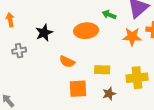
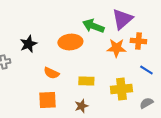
green arrow: (109, 15) -> (93, 26), size x1.5
orange square: (78, 89) -> (47, 100), moved
brown star: (109, 94) -> (81, 106), moved

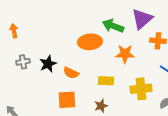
black star: (28, 44) -> (48, 64), moved
orange star: (116, 48) -> (125, 54), moved

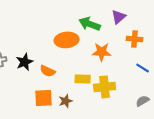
purple triangle: (142, 19) -> (119, 17), size x0.7
yellow cross: (141, 89) -> (105, 87), moved
brown star: (101, 106) -> (66, 101), moved

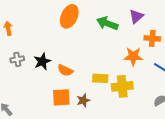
orange ellipse: (67, 40) -> (69, 16), moved, turned -60
orange star: (102, 52) -> (133, 56), moved

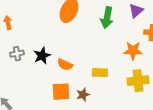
green arrow: (107, 23) -> (107, 18), turned -100
yellow cross: (122, 86) -> (138, 81), moved

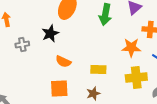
gray cross: (17, 54) -> (22, 45), moved
black star: (42, 56) -> (50, 34), moved
brown star: (83, 95) -> (93, 94), moved

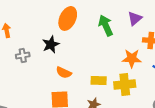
green arrow: (105, 15) -> (106, 25), turned 145
yellow cross: (136, 78) -> (125, 84), moved

